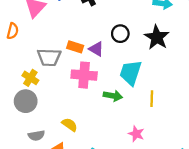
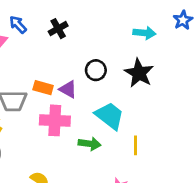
cyan trapezoid: (131, 73) -> (110, 116), turned 112

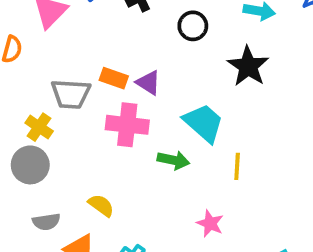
black circle: (96, 70) -> (193, 26), moved

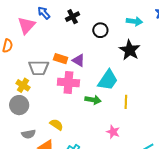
cyan trapezoid: (204, 123) -> (108, 80), turned 85

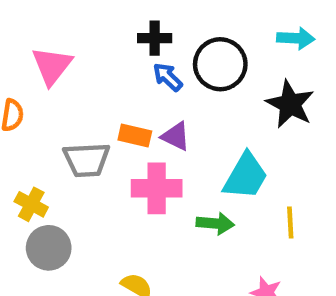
blue arrow: (44, 13) -> (168, 77), moved
black cross: (73, 17) -> (155, 38), turned 32
black circle: (100, 30) -> (220, 64), size x1.5
yellow cross: (23, 85) -> (31, 204), moved

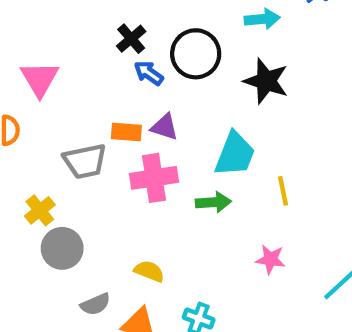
black cross: (155, 38) -> (131, 39), turned -32
yellow cross: (31, 204) -> (40, 210), turned 32

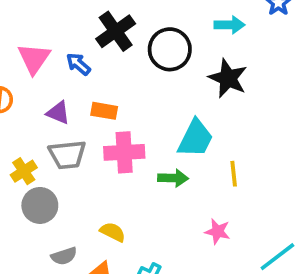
black cross: (131, 39) -> (116, 31), size x1.5
blue arrow: (149, 73) -> (78, 64), moved
purple triangle: (164, 127) -> (58, 113), moved
gray trapezoid: (85, 161) -> (67, 155), moved

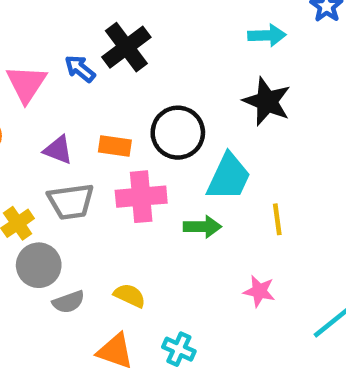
black circle: (170, 49) -> (178, 133), moved
blue arrow: (78, 64) -> (80, 69), moved
gray semicircle: (64, 256) -> (69, 302), moved

